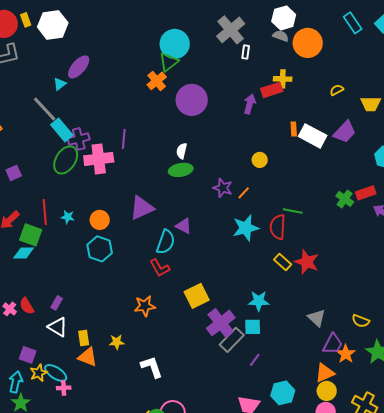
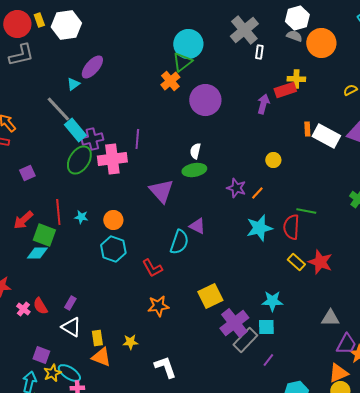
purple triangle: (142, 208) -> (161, 191), moved, turned -48
red L-shape: (160, 268) -> (152, 268), moved
gray triangle: (317, 318) -> (330, 318), turned -42

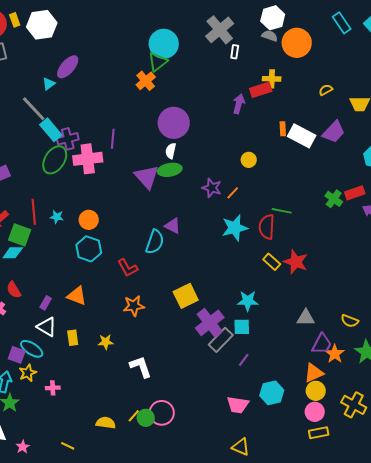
purple circle: (205, 100) -> (174, 123), moved
purple triangle: (161, 191) -> (147, 177), moved
red semicircle: (40, 306) -> (14, 290), moved
orange triangle: (101, 357) -> (77, 296), moved
cyan ellipse: (69, 373) -> (32, 349), moved

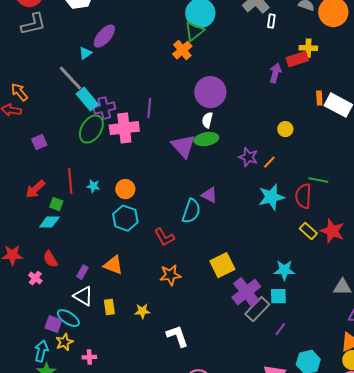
green square: (20, 235) -> (56, 204), size x0.6

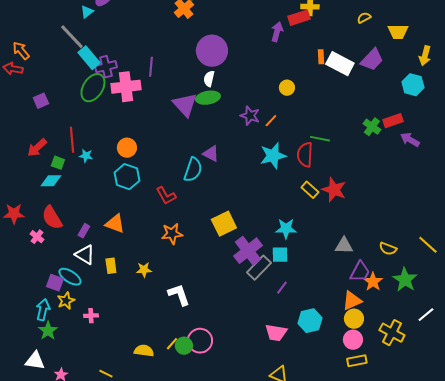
cyan star: (93, 186) -> (86, 156), moved
red semicircle: (50, 259) -> (52, 218), size x1.4

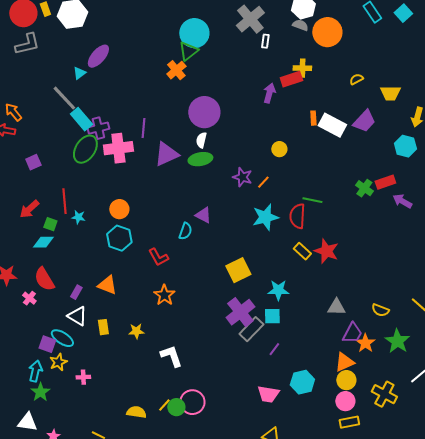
purple triangle: (185, 105) -> (166, 154), moved, turned 48
cyan semicircle: (193, 170) -> (185, 231), size x0.7
yellow square: (224, 224) -> (238, 270), moved
orange star: (172, 234) -> (164, 295), turned -30

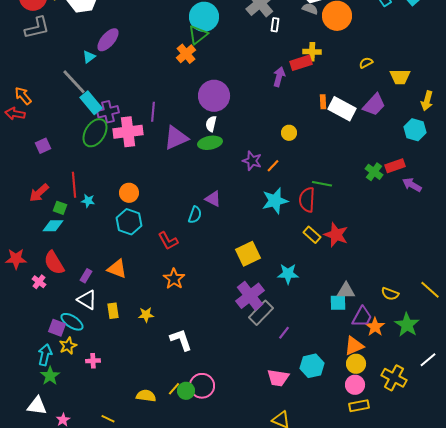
cyan square: (272, 316) -> (338, 303), moved

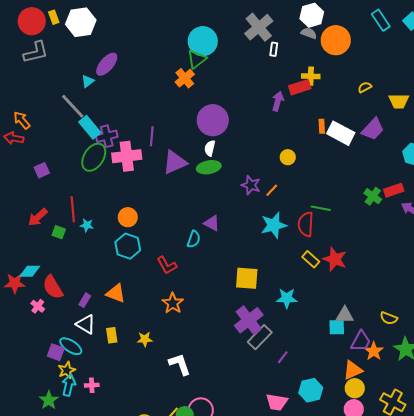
cyan diamond: (53, 226) -> (30, 271), moved
yellow square: (248, 254) -> (247, 278), turned 30
cyan arrow: (45, 355) -> (69, 385), moved

